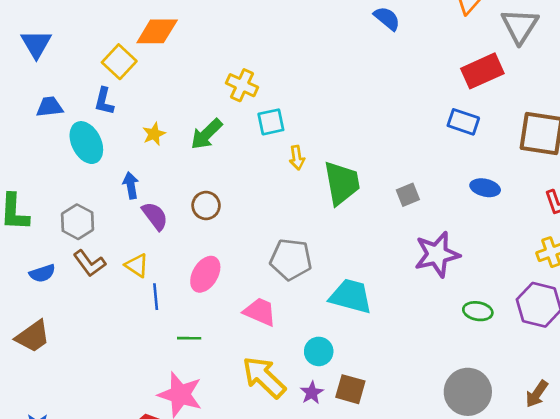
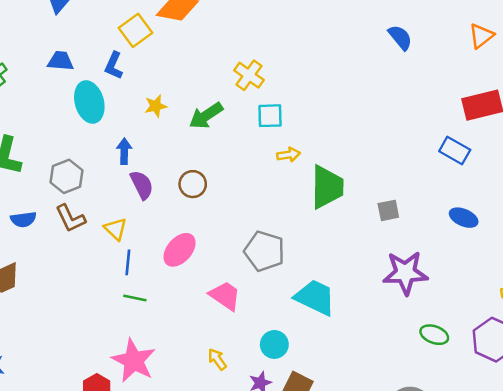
yellow arrow: (297, 158) -> (289, 155), turned -100
green line: (189, 338) -> (135, 298), moved
yellow arrow: (264, 377) -> (217, 359), size x0.5

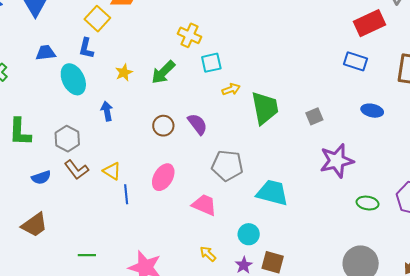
purple semicircle: (142, 185) -> (197, 124), moved
green line: (135, 298) -> (87, 255), moved

